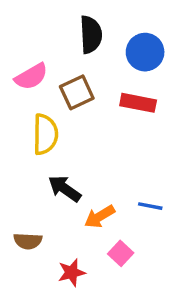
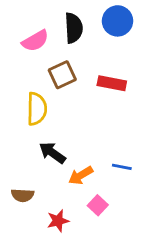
blue circle: (145, 52) -> (118, 21), moved
pink semicircle: (31, 77) -> (35, 41), moved

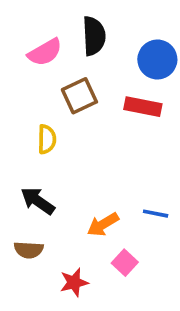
blue circle: (118, 21) -> (157, 59), moved
yellow semicircle: (37, 109) -> (47, 139), size x0.7
black arrow: (52, 153) -> (38, 201), moved

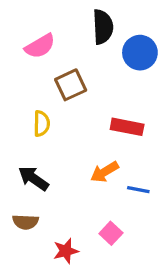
black semicircle: (94, 36) -> (103, 27), moved
red rectangle: (143, 107) -> (127, 127), moved
orange arrow: (103, 224) -> (104, 172), moved

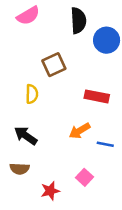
pink semicircle: (40, 46) -> (28, 16), moved

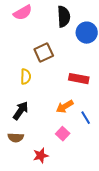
black arrow: (26, 136) -> (21, 111), turned 90
blue line: (105, 144) -> (86, 118), turned 48
pink square: (84, 177) -> (63, 134), moved

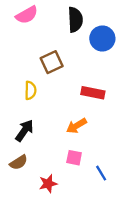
blue line: (86, 118) -> (101, 173), moved
pink square: (63, 134) -> (74, 158), turned -32
brown semicircle: (16, 138) -> (19, 162), turned -35

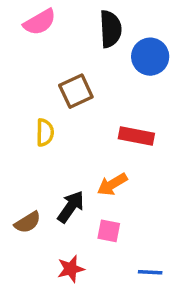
black arrow: (24, 131) -> (71, 207), moved
brown semicircle: (19, 162) -> (28, 222), moved
blue line: (101, 173) -> (150, 272), moved, turned -56

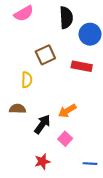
red rectangle: (136, 136) -> (82, 66), moved
brown semicircle: (28, 222) -> (18, 109), moved, turned -147
pink square: (109, 231) -> (65, 139), turned 32

